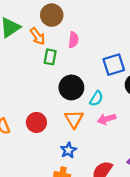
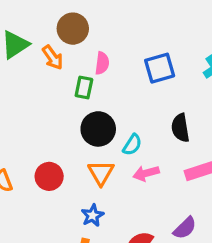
green rectangle: (50, 57) -> (84, 87), moved
blue square: (114, 65) -> (160, 68), moved

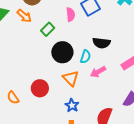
pink semicircle: (102, 63) -> (71, 14), moved
green rectangle: (84, 87) -> (48, 29), turned 48
black semicircle: (180, 128) -> (101, 43), moved, turned -60

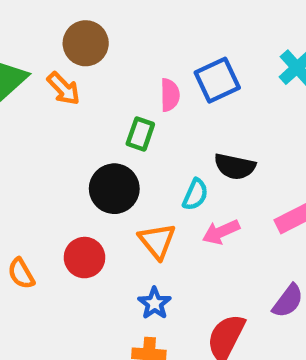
green rectangle: (48, 29) -> (140, 134), moved, turned -32
black circle: (62, 52) -> (114, 189), moved

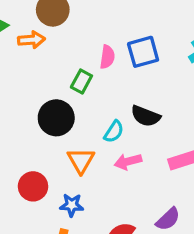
orange arrow: (63, 89) -> (31, 40), turned -60
red circle: (85, 258) -> (33, 186), moved
blue star: (155, 303) -> (72, 205), turned 30

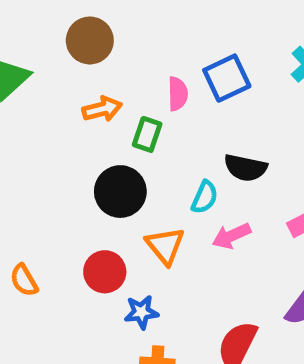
orange arrow: (31, 40) -> (102, 109), moved
red circle: (33, 186) -> (105, 272), moved
blue star: (72, 205) -> (141, 312), moved

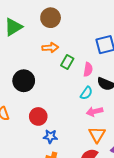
pink semicircle: (178, 94) -> (88, 69), moved
black circle: (120, 192) -> (24, 81), moved
orange triangle: (165, 246) -> (97, 135), moved

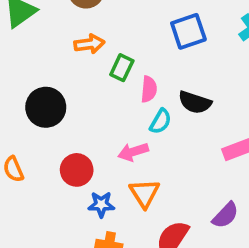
pink semicircle: (88, 69) -> (149, 89), moved
pink arrow: (95, 112) -> (133, 152), moved
orange triangle: (97, 135) -> (144, 193), moved

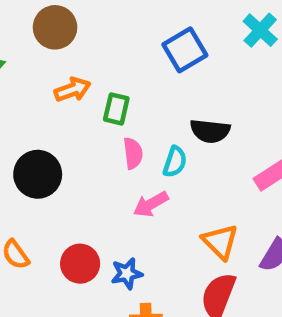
pink semicircle: (149, 89) -> (133, 153), moved
red circle: (77, 170) -> (80, 264), moved
orange triangle: (144, 193) -> (220, 242), moved

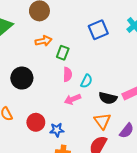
black semicircle: (210, 131) -> (108, 98), moved

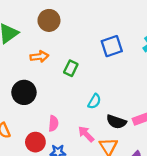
orange arrow: (44, 41) -> (39, 57), moved
pink semicircle: (68, 74) -> (53, 123), moved
pink arrow: (73, 99) -> (86, 134), moved, turned 63

